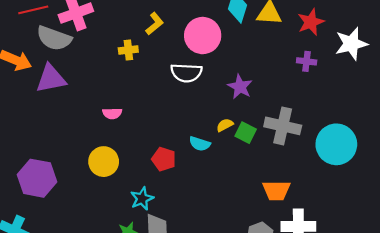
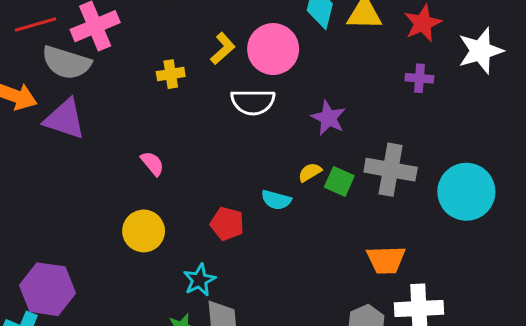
yellow L-shape: (154, 24) -> (223, 49), moved
purple triangle: (51, 79) -> (65, 119), turned 32
pink semicircle: (112, 113) -> (152, 163), turned -126
purple hexagon: (37, 178) -> (47, 289), moved

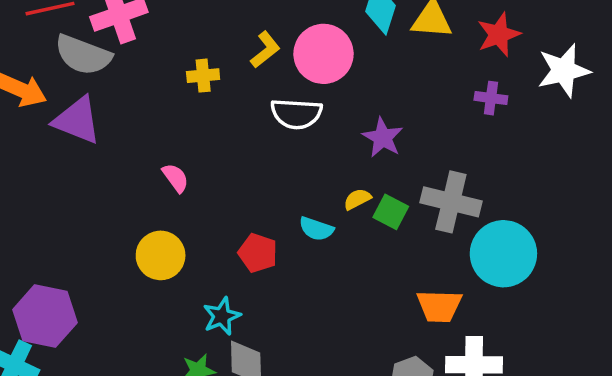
cyan circle: (466, 192) -> (503, 254), moved

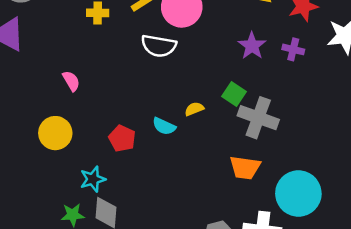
purple star: (383, 138) -> (252, 46), moved
green square: (391, 212) -> (234, 94), moved
cyan circle: (503, 254) -> (298, 193), moved
orange trapezoid: (439, 306) -> (245, 168), moved

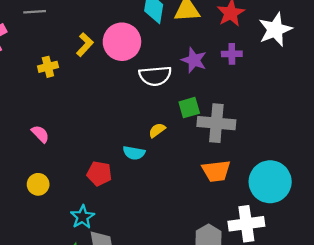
white semicircle: (159, 46) -> (155, 76), moved
green square: (234, 94) -> (189, 108), turned -35
yellow circle: (55, 133) -> (38, 184), size x0.7

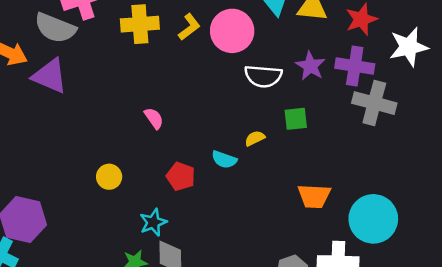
purple cross: (232, 54) -> (355, 66), size x1.6
yellow cross: (48, 67) -> (140, 24), moved, size x1.6
gray cross: (216, 123) -> (374, 103), moved
pink semicircle: (40, 134) -> (154, 118), moved

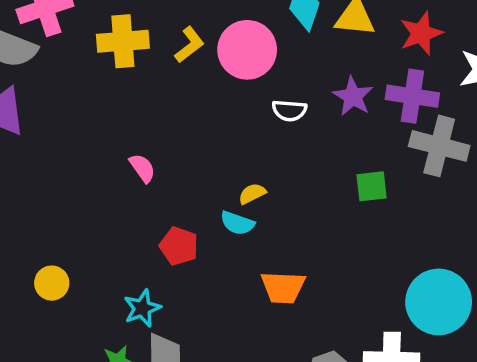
white semicircle: (263, 76) -> (289, 110), size x0.7
green square: (296, 119) -> (372, 186), moved
yellow semicircle: (255, 138) -> (252, 194), moved
yellow circle: (109, 177) -> (52, 283), moved
orange trapezoid: (314, 196) -> (283, 287), moved

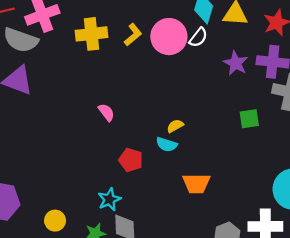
white semicircle: (289, 110) -> (198, 37), moved, turned -54
yellow circle: (52, 283) -> (55, 221), moved

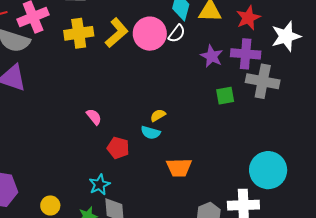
yellow L-shape: (133, 35) -> (117, 33), size x1.4
pink semicircle: (106, 112) -> (94, 117), moved
green square: (249, 119) -> (225, 96), moved

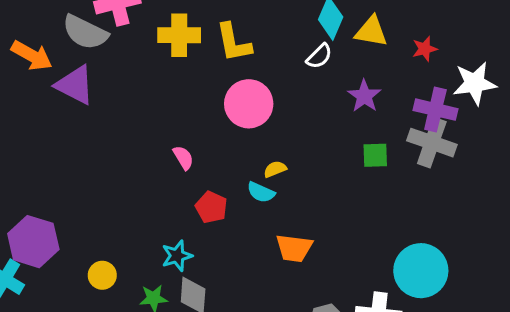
red star: (248, 18) -> (425, 49), size x0.7
yellow L-shape: (117, 33) -> (234, 43), turned 112
pink circle: (150, 34) -> (249, 104), moved
purple cross: (246, 54) -> (435, 110), moved

